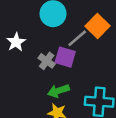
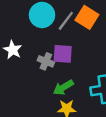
gray line: (77, 38) -> (66, 21), moved

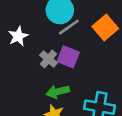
gray line: (66, 21) -> (69, 27), moved

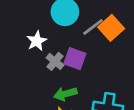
gray line: (69, 27) -> (93, 27), moved
white star: (18, 36) -> (37, 41), moved

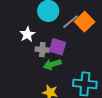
gray cross: (55, 61) -> (42, 50), turned -32
green arrow: (65, 94) -> (52, 64), moved

